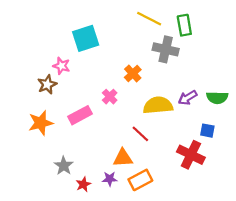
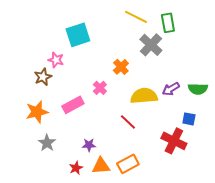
gray cross: (166, 49) -> (151, 45), turned 30
orange triangle: (123, 158) -> (101, 166), moved
gray star: (64, 166) -> (47, 143), moved
purple star: (110, 179) -> (89, 145), moved

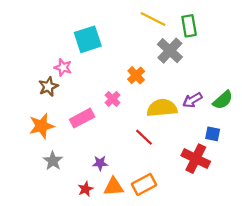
green semicircle: (198, 89) -> (223, 100), turned -42

